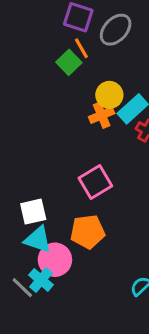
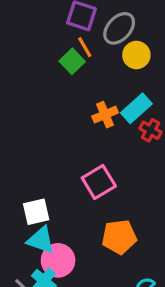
yellow circle: (109, 95) -> (136, 55), moved
orange pentagon: (88, 232) -> (119, 237), moved

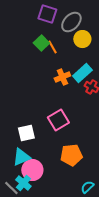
orange line: (85, 47) -> (52, 47), moved
white square: (36, 212) -> (26, 133), moved
cyan triangle: (41, 240) -> (21, 157), turned -42

